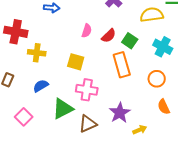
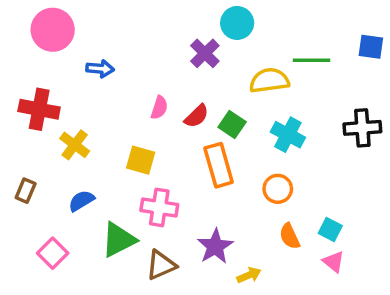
yellow cross: (37, 53) -> (75, 145), turned 30

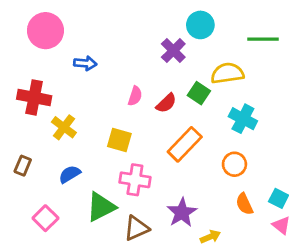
green line: (312, 60) -> (263, 39), moved
green square: (232, 125) -> (199, 93), moved
orange rectangle: (219, 165) -> (185, 144), turned 60

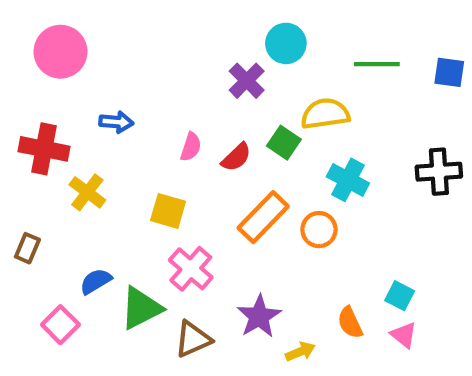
blue arrow: (85, 63) -> (116, 122), moved
orange circle: (234, 164) -> (319, 230), moved
blue semicircle: (70, 174) -> (96, 281), moved
pink cross: (135, 180) -> (191, 269), turned 32
orange semicircle: (244, 204) -> (350, 323), moved

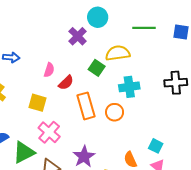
red semicircle: (236, 157) -> (66, 83), moved
cyan cross: (348, 180) -> (129, 87), turned -36
orange rectangle: (263, 217) -> (86, 106), turned -60

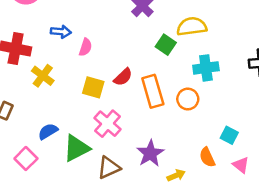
pink semicircle: (49, 70) -> (85, 47), moved
red semicircle: (66, 83) -> (123, 77), moved
cyan square: (156, 146) -> (229, 135), moved

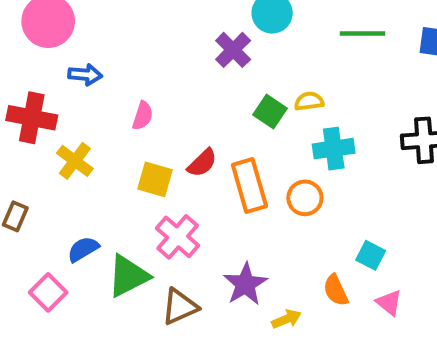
yellow semicircle: (192, 26) -> (309, 101), moved, size x0.6
blue arrow: (61, 32) -> (85, 75), moved

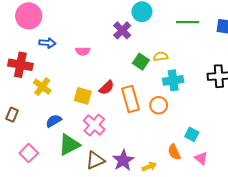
pink semicircle: (143, 116) -> (83, 51), moved, turned 72
blue semicircle: (83, 249) -> (54, 121), moved
purple star: (245, 284) -> (123, 160), moved

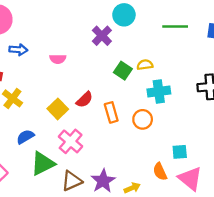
yellow square: (83, 96) -> (58, 109), turned 30
orange rectangle: (131, 99) -> (111, 112), size x0.7
cyan square: (192, 134) -> (180, 152), turned -32
pink triangle: (201, 158) -> (190, 179), size x1.6

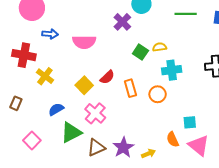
pink semicircle: (58, 59) -> (84, 42), size x1.6

